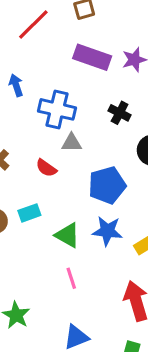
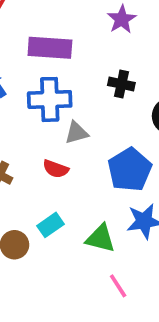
purple rectangle: (92, 57) -> (50, 48), moved

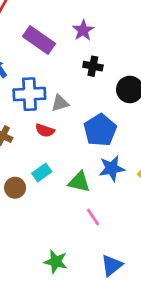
purple star: (122, 19) -> (83, 30), moved
purple rectangle: (50, 48) -> (39, 40), turned 32
blue cross: (50, 99) -> (29, 94), moved

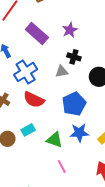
blue cross: (29, 94) -> (26, 72), turned -35
gray triangle: (60, 103) -> (62, 71), moved
red semicircle: (45, 130) -> (34, 100), size x1.5

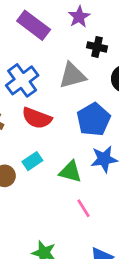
black cross: (74, 57) -> (97, 47), moved
gray triangle: (62, 71) -> (72, 75), size x1.5

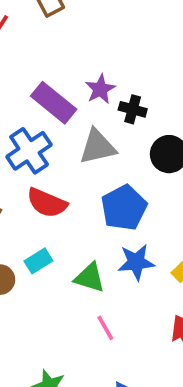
purple star: (79, 17) -> (100, 89), moved
purple rectangle: (34, 25) -> (54, 103), moved

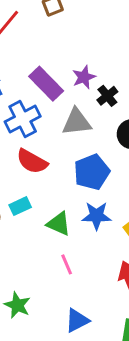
black cross: (133, 109) -> (107, 96), turned 30

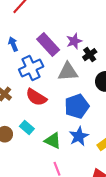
cyan rectangle: (20, 206) -> (27, 127), turned 64
blue star: (97, 216) -> (79, 136), turned -30

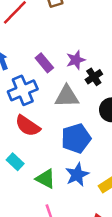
purple rectangle: (48, 44) -> (44, 63), size x0.7

